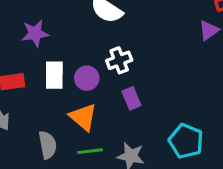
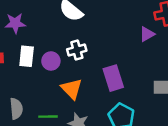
purple rectangle: (131, 98) -> (113, 78), moved, size x1.5
orange triangle: (83, 117) -> (72, 89), moved

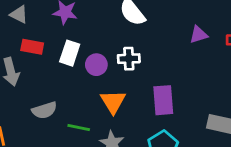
purple triangle: (147, 34) -> (199, 35), moved
gray semicircle: (16, 109) -> (44, 110), turned 65

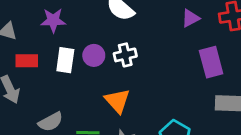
purple circle: (96, 65) -> (94, 55), moved
purple rectangle: (163, 100) -> (211, 62), moved

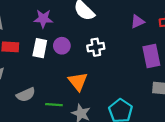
purple star: (53, 20) -> (43, 19), moved
white cross: (125, 55) -> (96, 47), moved

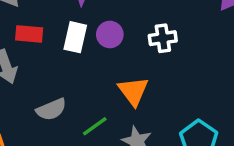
green line: (54, 105) -> (95, 126), turned -42

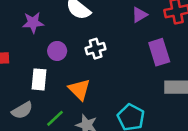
white rectangle: (75, 37) -> (39, 79), moved

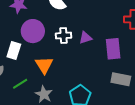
purple triangle: (140, 15) -> (85, 38), moved
purple circle: (57, 51) -> (33, 31), size x1.5

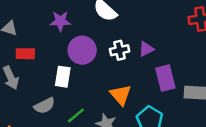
purple rectangle: (113, 49) -> (165, 78), moved
orange triangle: (44, 65) -> (121, 95), moved

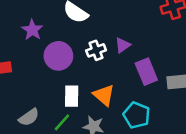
purple star: (60, 21) -> (32, 30), turned -30
white rectangle: (63, 77) -> (72, 96), moved

